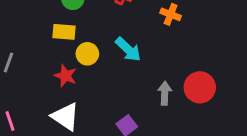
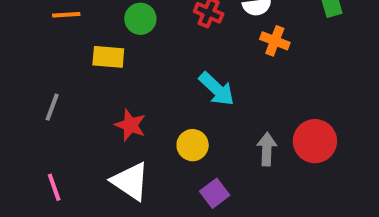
yellow rectangle: (64, 32) -> (108, 57), moved
yellow circle: (87, 54) -> (193, 145), moved

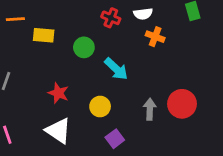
green circle: (140, 19) -> (84, 47), moved
yellow rectangle: (108, 57) -> (44, 35), moved

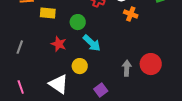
cyan arrow: (116, 69) -> (92, 43), moved
red star: (58, 93) -> (59, 44), moved
yellow circle: (100, 106) -> (80, 66), moved

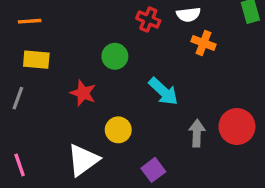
yellow rectangle: (48, 13) -> (36, 60), moved
cyan arrow: (92, 43) -> (163, 91), moved
white triangle: (59, 84) -> (83, 160), turned 50

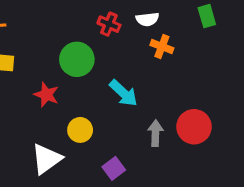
green circle: (115, 56) -> (77, 59), size x1.4

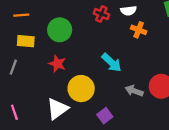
green circle: (77, 59) -> (60, 30), moved
yellow circle: (80, 130) -> (81, 89), size x1.5
gray arrow: (155, 133) -> (134, 91), turned -72

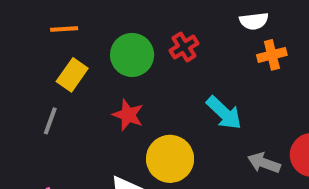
red cross: (101, 14) -> (184, 47), moved, turned 35
orange cross: (139, 30) -> (272, 55), turned -35
yellow rectangle: (26, 41) -> (72, 75), turned -60

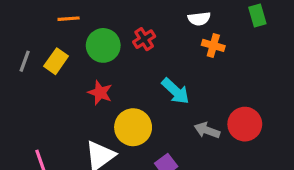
orange line: (64, 29) -> (69, 19), moved
orange cross: (272, 55) -> (213, 45), turned 30
gray line: (50, 121) -> (25, 61), moved

